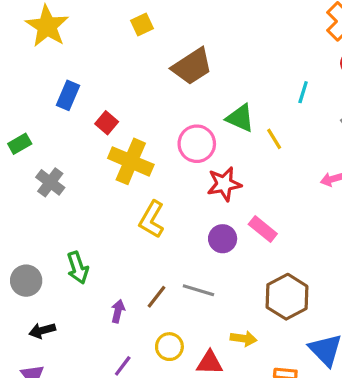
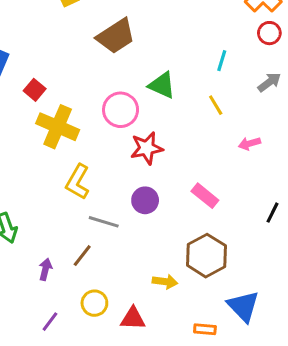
yellow line: (274, 139) -> (216, 105), moved
pink rectangle: (263, 229) -> (205, 196), moved
gray line: (198, 290) -> (104, 222), moved
yellow arrow: (243, 339) -> (165, 282), moved

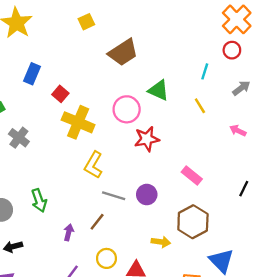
red circle: (269, 33) -> (232, 50), moved
pink arrow: (249, 144) -> (238, 131), moved, turned 42
purple circle: (145, 200) -> (147, 195), moved

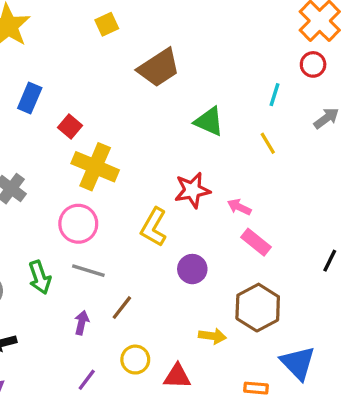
pink circle: (127, 109) -> (78, 224), moved
pink arrow: (238, 131) -> (239, 207), moved
yellow L-shape: (93, 165) -> (154, 227), moved
gray line: (114, 196) -> (88, 271), moved

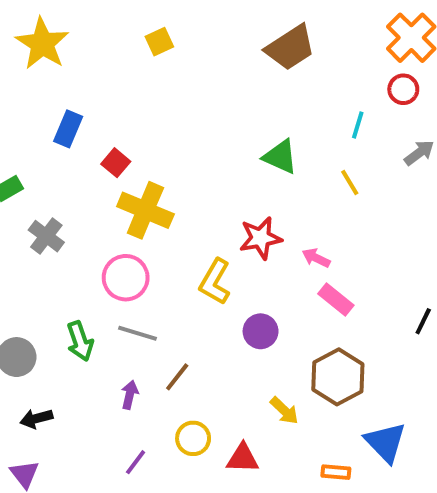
brown trapezoid: (159, 68) -> (290, 48), moved
yellow arrow: (212, 336) -> (284, 411), turned 36

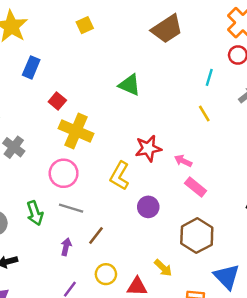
blue rectangle: (68, 129) -> (31, 67), moved
green triangle: (280, 157) -> (130, 85), moved
yellow arrow: (284, 411) -> (163, 268), moved

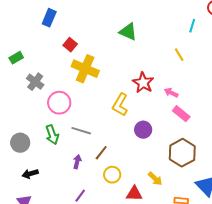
yellow line: (204, 114) -> (179, 55), moved
red star: (148, 148) -> (143, 83), turned -30
pink circle: (64, 173) -> (59, 103), moved
yellow circle: (106, 274) -> (112, 175), moved

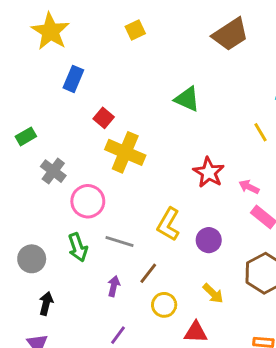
yellow L-shape: (120, 105) -> (168, 224), moved
black arrow: (30, 174) -> (46, 303), turned 119
yellow arrow: (155, 179) -> (213, 293), moved

